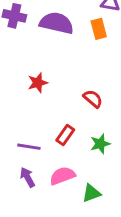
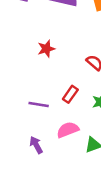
purple arrow: (27, 177) -> (36, 145), moved

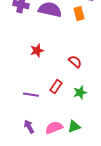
pink semicircle: (68, 130) -> (54, 128), moved

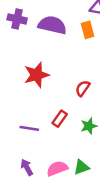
red star: (37, 51) -> (37, 75), size x1.5
red semicircle: (75, 62) -> (83, 88), turned -96

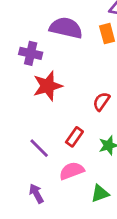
purple cross: (17, 19) -> (31, 53), moved
purple line: (29, 128) -> (39, 148), turned 36
pink semicircle: (57, 168) -> (72, 171), moved

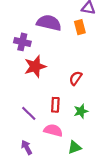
red rectangle: (74, 137) -> (55, 105), turned -32
pink semicircle: (72, 171) -> (53, 130), turned 36

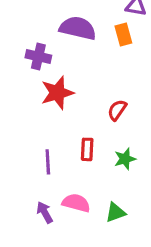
purple line: (29, 113) -> (48, 162), turned 42
pink semicircle: (53, 130) -> (76, 203), moved

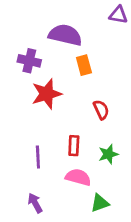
orange rectangle: (123, 34) -> (84, 65), moved
red semicircle: (117, 110) -> (101, 110), turned 120
pink semicircle: (76, 203) -> (78, 177), moved

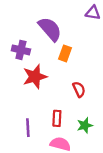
purple semicircle: (65, 35) -> (50, 29), turned 36
orange rectangle: (84, 65) -> (65, 53), turned 35

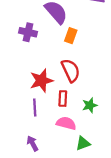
red star: (35, 77) -> (41, 81), moved
red semicircle: (79, 89) -> (71, 70), moved, size x1.5

